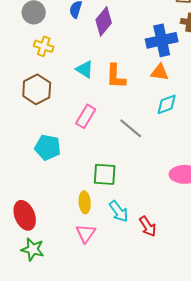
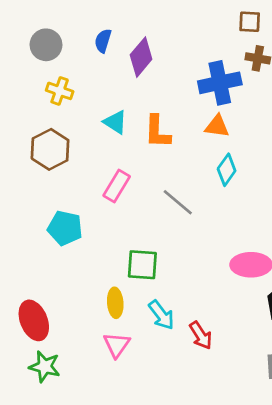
cyan diamond: (167, 104) -> (227, 170), turned -35

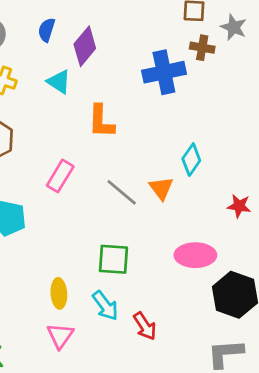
cyan triangle: (115, 122) -> (59, 82), moved
orange triangle: (217, 126) -> (161, 188), moved, turned 45
cyan diamond: (227, 170) -> (191, 160), moved
green square: (142, 265) -> (113, 259), moved

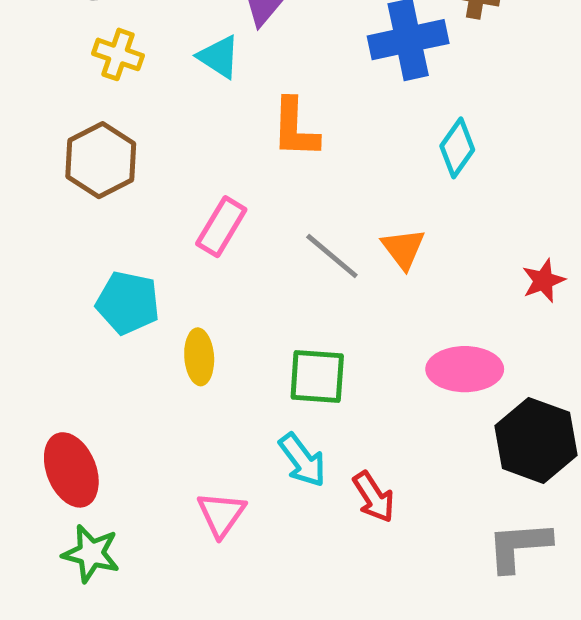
cyan diamond: (191, 160) -> (457, 148), moved
red star: (239, 206) -> (543, 281), turned -30
yellow ellipse: (59, 293) -> (199, 357), moved

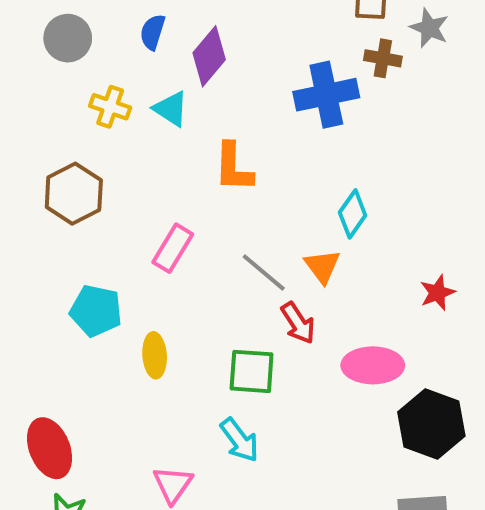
yellow cross: (118, 54) -> (110, 107), moved
cyan diamond: (457, 148) -> (353, 214), moved
red arrow: (374, 497) -> (298, 323), moved

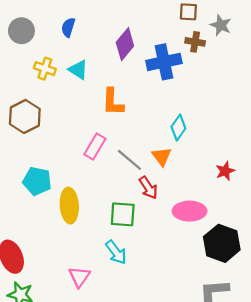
purple diamond: (209, 56) -> (125, 44), moved
pink rectangle: (173, 248) -> (95, 147), moved
yellow ellipse: (155, 355) -> (69, 206), size x1.4

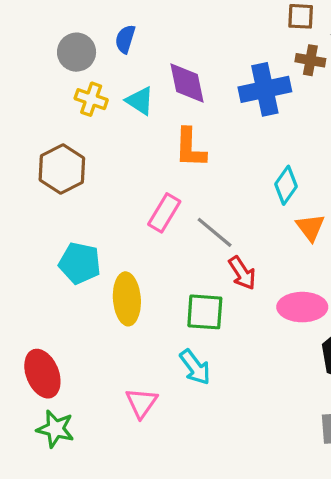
gray circle: (21, 31) -> (77, 52), moved
purple diamond: (125, 44) -> (187, 83), moved, turned -52
orange triangle: (162, 157) -> (310, 227), moved

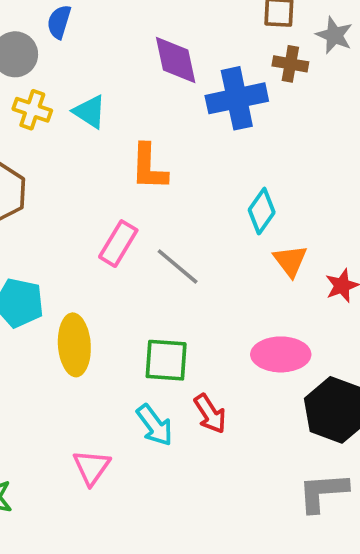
blue semicircle: (125, 39) -> (59, 22), moved
purple diamond: (187, 83) -> (176, 60), moved
red arrow: (242, 273) -> (210, 414), moved

